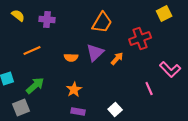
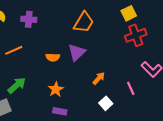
yellow square: (164, 14) -> (129, 13), moved
red cross: (140, 38) -> (136, 35), moved
orange arrow: (117, 58) -> (99, 78), moved
white square: (115, 110) -> (106, 103), moved

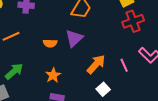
orange arrow: (99, 78) -> (96, 64), size x1.5
pink line: (131, 88) -> (124, 65), moved

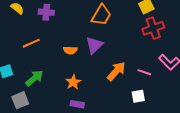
pink line: (124, 65) -> (144, 72), turned -48
white square: (103, 89) -> (138, 96), moved, turned 32

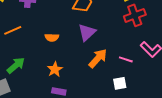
purple triangle: (94, 45) -> (87, 32), moved

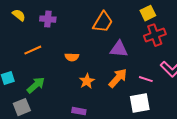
purple triangle: (87, 32) -> (119, 49), moved, turned 48
orange star: (55, 69) -> (87, 81), moved
white square: (120, 83) -> (140, 103), size x1.5

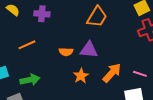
purple triangle: (119, 49) -> (89, 50), moved
green arrow: (36, 85) -> (30, 80), turned 30

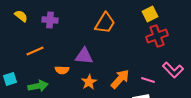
purple triangle: (89, 50) -> (84, 56), moved
orange semicircle: (66, 52) -> (62, 70), moved

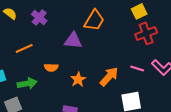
purple cross: (50, 20) -> (39, 17), turned 35
purple triangle: (84, 56) -> (73, 40), moved
pink line: (148, 80) -> (137, 68), moved

